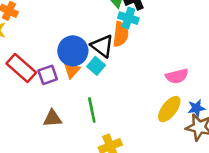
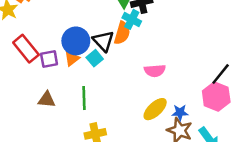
pink semicircle: (177, 76) -> (155, 71), moved

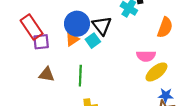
orange semicircle: (122, 33) -> (165, 27), moved
purple square: (49, 59) -> (41, 42), moved
yellow ellipse: (155, 109) -> (156, 72), moved

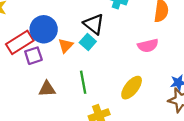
blue circle: (77, 24) -> (44, 29), moved
red rectangle: (32, 27) -> (20, 42), turned -75
yellow ellipse: (156, 72) -> (132, 88), moved

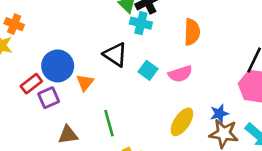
red rectangle: (20, 42) -> (31, 84), size x0.7
cyan square: (88, 42) -> (148, 70), moved
yellow ellipse: (132, 88) -> (182, 122), moved

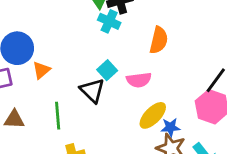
black triangle: (115, 55) -> (92, 91), moved
yellow ellipse: (182, 122) -> (153, 115), moved

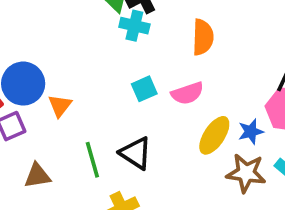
cyan square: (107, 70) -> (144, 89), turned 30
black triangle: (92, 91) -> (136, 153), moved
blue star: (170, 127) -> (251, 132), moved

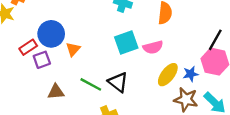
cyan square: (144, 89) -> (126, 43), size x1.5
green line: (92, 160) -> (91, 84), turned -50

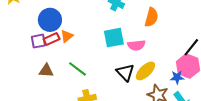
red rectangle: (28, 47) -> (52, 39), moved
blue star: (191, 74) -> (177, 77), moved
black triangle: (118, 82) -> (125, 72), moved

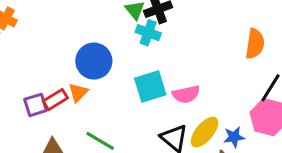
orange semicircle: (151, 17) -> (255, 44), moved
blue circle: (50, 20) -> (94, 61), moved
blue star: (177, 77) -> (234, 137), moved

